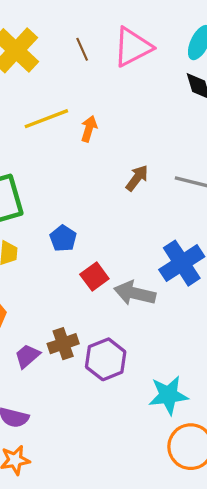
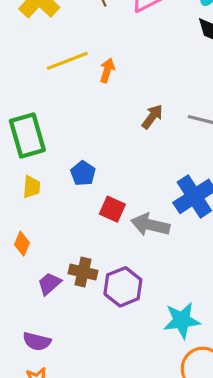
red square: (94, 276) -> (112, 209), turned -30
brown cross: (63, 344) -> (83, 272), turned 32

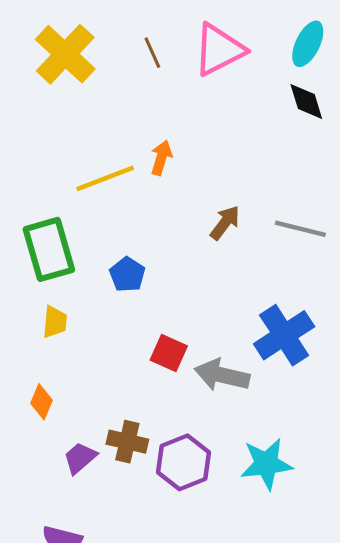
yellow line: (67, 61) -> (105, 178), moved
blue pentagon: (83, 173) -> (127, 275), moved
cyan star: (182, 320) -> (266, 464), moved

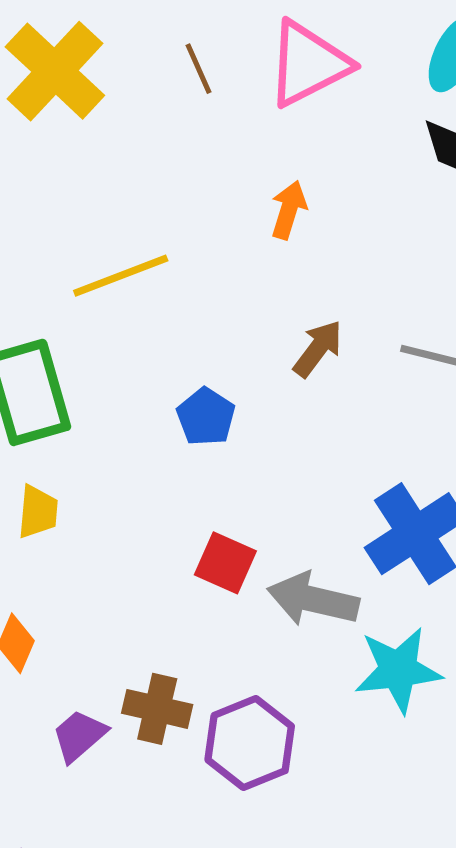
orange arrow: (161, 158) -> (289, 210), moved
blue pentagon: (127, 275) -> (206, 417), moved
cyan star: (266, 464) -> (398, 670), moved

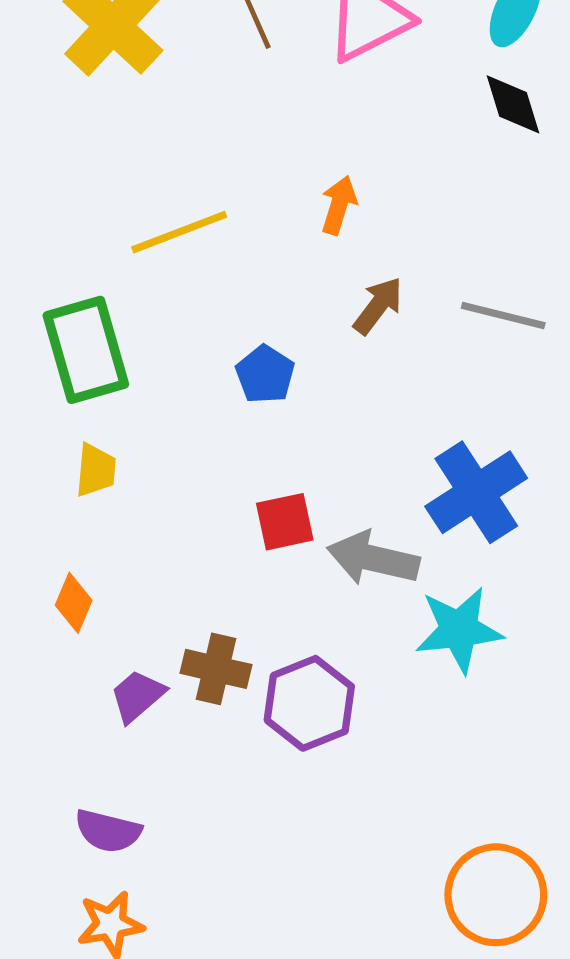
orange arrow: (289, 210) -> (339, 205), moved
red square: (225, 563) -> (285, 522), turned -36

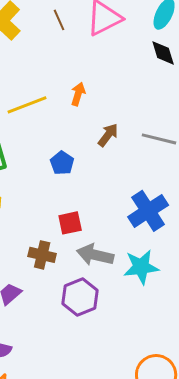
orange arrow: (339, 205) -> (78, 94), moved
gray arrow: (373, 559) -> (95, 255), moved
brown cross: (216, 669) -> (42, 255), moved

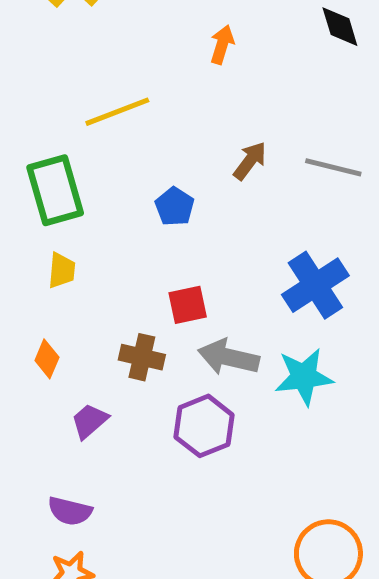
orange arrow: (78, 94) -> (222, 45), moved

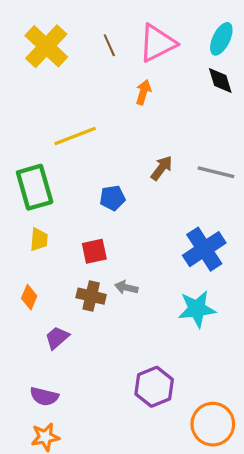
blue pentagon: (175, 207) -> (112, 198), turned 30
red square: (188, 305) -> (94, 251), moved
gray arrow: (229, 357) -> (126, 288), moved, size x0.6
purple hexagon: (204, 426) -> (154, 387), moved

